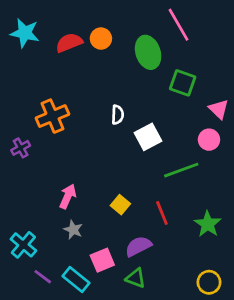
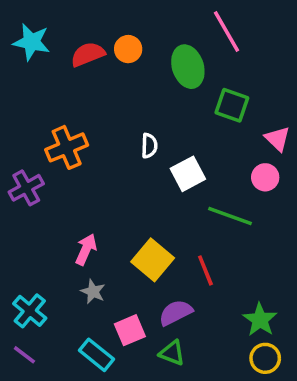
purple cross: (21, 148) -> (26, 188), size x1.4
green line: (181, 170) -> (230, 216), turned 40
yellow square: (120, 205) -> (153, 260), size x1.6
green star: (208, 224) -> (260, 320), moved
purple line: (43, 277) -> (24, 355), moved

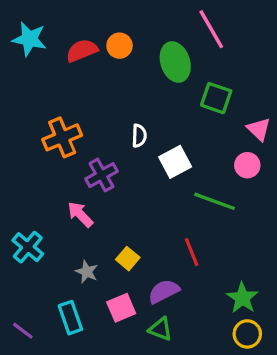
purple cross: (26, 188) -> (101, 175), moved
pink arrow: (86, 249) -> (80, 214), moved, turned -68
yellow square: (153, 260) -> (128, 259), moved, size x0.6
cyan cross: (30, 311) -> (28, 247), moved
cyan rectangle: (97, 355) -> (70, 318), moved, turned 32

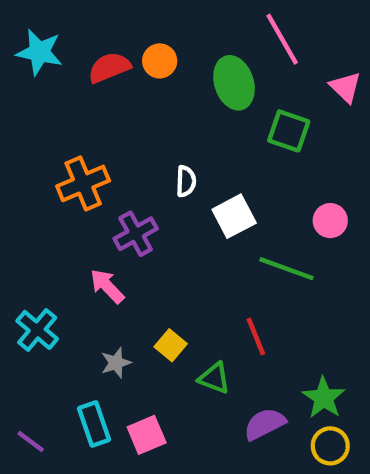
pink triangle: (259, 129) -> (346, 87), moved
gray star: (87, 272) -> (116, 363), turned 30
purple semicircle: (164, 291) -> (265, 424), moved
pink square: (121, 308) -> (147, 435), moved
green triangle: (160, 329) -> (214, 378), moved

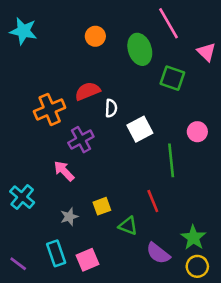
red semicircle: (109, 67) -> (88, 91), moved
green line: (287, 269) -> (171, 160), turned 64
yellow square: (171, 345) -> (102, 206), turned 30
purple semicircle: (265, 424) -> (158, 253), turned -115

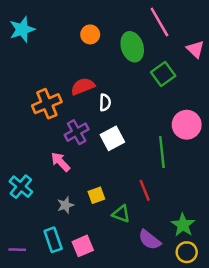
cyan star: (23, 31) -> (22, 29), turned -30
green square: (172, 78) -> (163, 74), turned 35
white square: (140, 129) -> (112, 138), moved
pink circle: (197, 132) -> (187, 125), size x1.5
purple line: (18, 264) -> (17, 250), turned -35

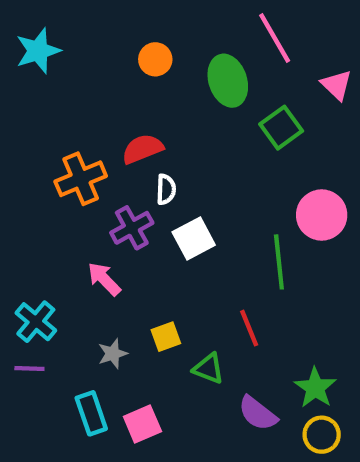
white semicircle: (105, 102) -> (166, 189), moved
purple line: (17, 250) -> (29, 369), moved

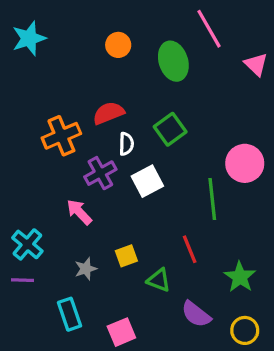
green square: (281, 128) -> (170, 129), moved
green star: (315, 388) -> (240, 277), moved
pink square: (142, 424) -> (121, 332), moved

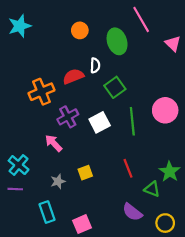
white semicircle: (126, 144) -> (95, 65), moved
green line: (212, 199) -> (132, 121), moved
green star: (240, 277) -> (170, 172), moved
green triangle: (159, 280) -> (152, 189), moved

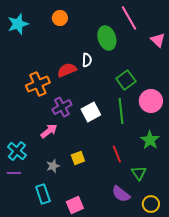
orange circle: (80, 30) -> (60, 18), moved
green square: (115, 87) -> (126, 80), moved
pink arrow: (54, 143) -> (49, 131), turned 96
green star: (170, 172) -> (150, 140), moved
green triangle: (152, 189) -> (139, 173), turned 35

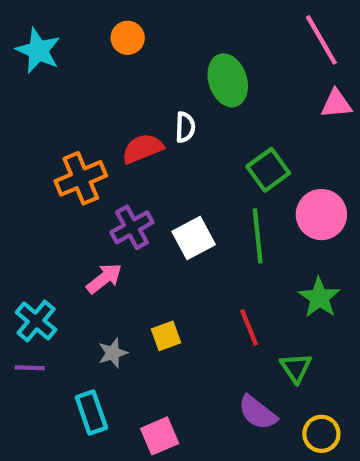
pink line: (129, 18) -> (321, 40), moved
cyan star: (18, 24) -> (38, 51), turned -30
pink triangle: (158, 40) -> (336, 104), moved, turned -49

